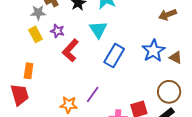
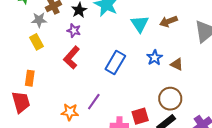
cyan triangle: (98, 30) -> (140, 24), moved
purple star: (57, 31) -> (74, 31), moved
blue star: (153, 51) -> (155, 58), size x0.7

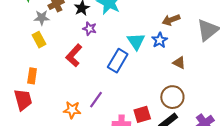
cyan triangle: (140, 24) -> (136, 41), moved
purple star: (74, 31) -> (90, 29), moved
blue star: (155, 58) -> (160, 40), moved

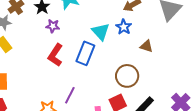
red L-shape: (74, 55) -> (55, 55), moved
brown circle: (172, 97) -> (127, 76), moved

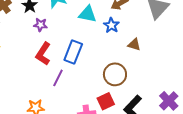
cyan triangle: (101, 32) -> (88, 14), moved, turned -36
purple line: (70, 95) -> (58, 78), moved

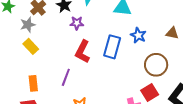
blue star: (111, 25) -> (138, 35), moved
purple line: (58, 78) -> (66, 77), moved

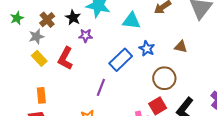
blue rectangle: (112, 47) -> (121, 60), turned 30
red L-shape: (83, 52) -> (65, 58), moved
purple line: (66, 77) -> (101, 87), moved

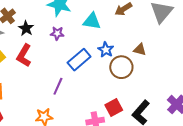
black star: (73, 18) -> (26, 28), moved
purple star: (86, 36) -> (57, 33), moved
brown circle: (164, 78) -> (121, 67), moved

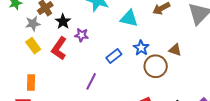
purple star: (57, 33) -> (81, 35), moved
blue rectangle: (79, 60) -> (114, 56), size x0.7

